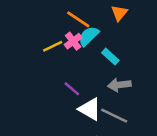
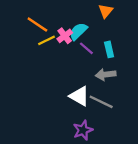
orange line: (78, 19) -> (37, 24), moved
cyan rectangle: (110, 57) -> (109, 49), moved, turned 35
purple line: (72, 89) -> (86, 48), moved

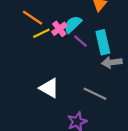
cyan rectangle: (109, 49) -> (103, 42), size x1.5
gray arrow: (106, 74) -> (112, 62), moved
white triangle: (79, 96) -> (49, 88), moved

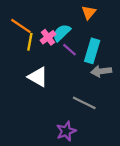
yellow line: (41, 33) -> (30, 42), turned -54
cyan rectangle: (103, 42) -> (92, 51), turned 30
white triangle: (49, 88) -> (38, 77), moved

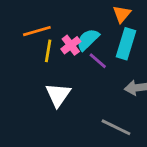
orange line: (21, 26) -> (37, 31), turned -50
cyan rectangle: (92, 51) -> (126, 44), moved
white triangle: (38, 77) -> (58, 95), turned 35

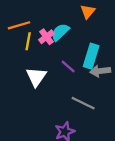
cyan rectangle: (126, 44) -> (91, 56), moved
purple line: (98, 61) -> (68, 66), moved

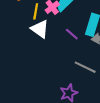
white triangle: (36, 77) -> (40, 29), moved, turned -30

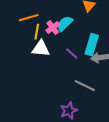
white triangle: (40, 29) -> (41, 49), turned -30

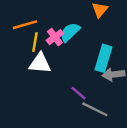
purple line: (72, 54) -> (79, 93), moved

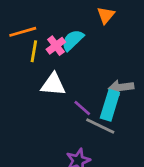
cyan rectangle: (104, 58) -> (110, 105), moved
white triangle: (40, 63) -> (53, 84), moved

